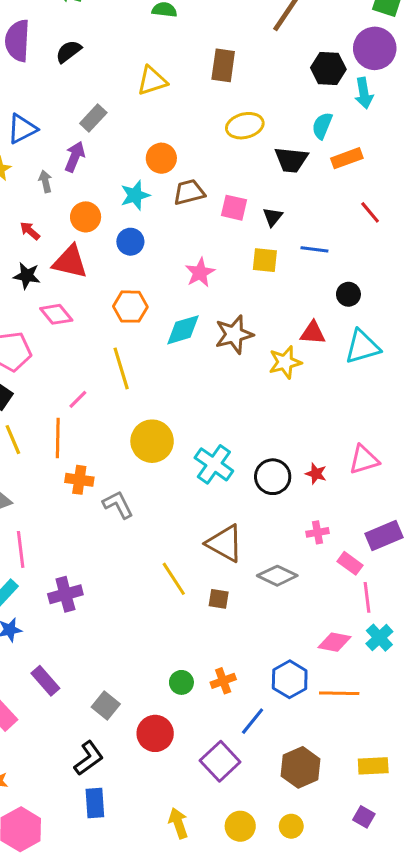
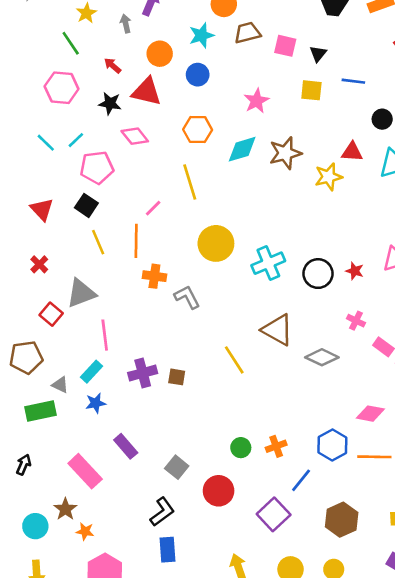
cyan cross: (214, 464) -> (268, 263), turned 32
pink cross: (318, 532) -> (356, 321), turned 36
brown square: (219, 599) -> (177, 377), moved

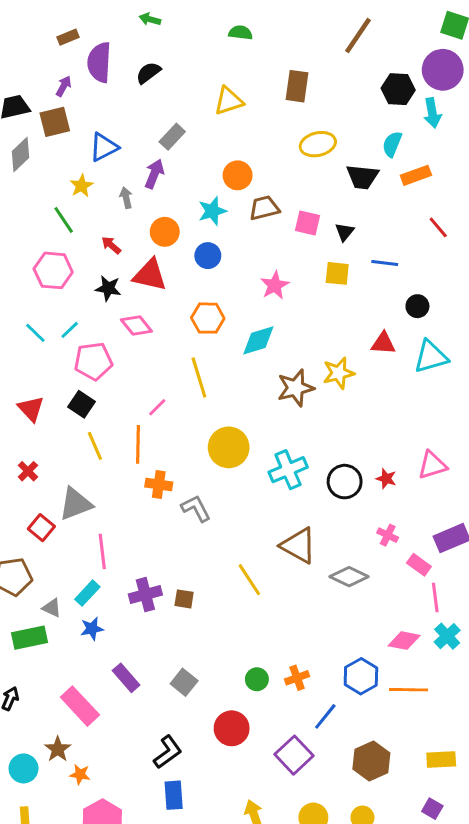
brown star: (285, 153) -> (296, 388), moved
yellow star: (328, 177) -> (339, 373), moved
gray square: (177, 467) -> (184, 682), moved

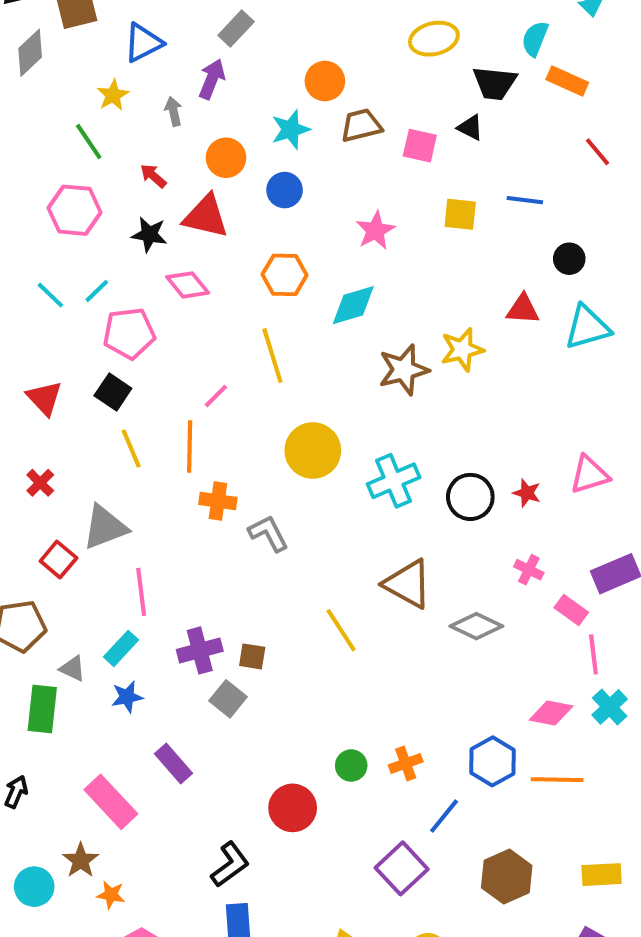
orange rectangle: (416, 175) -> (567, 81), turned 44
black triangle: (345, 232) -> (470, 127), moved, turned -42
green rectangle: (29, 638) -> (42, 709), turned -72
gray square: (184, 682) -> (228, 699), moved
red circle: (232, 728) -> (293, 808), moved

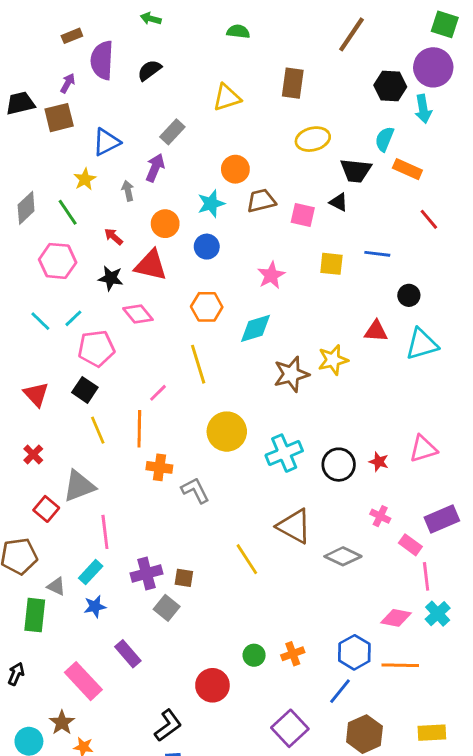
gray diamond: (30, 53) -> (26, 208), moved
blue line: (444, 816) -> (340, 691), moved

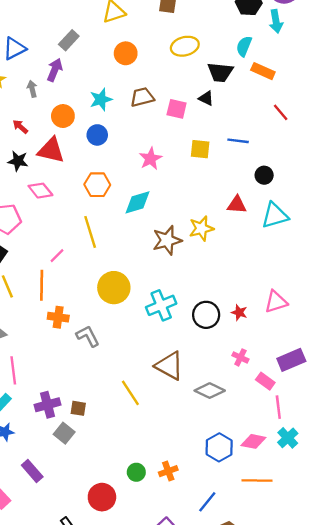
orange circle: (235, 169) -> (126, 53), moved
blue hexagon: (354, 652) -> (219, 447), moved

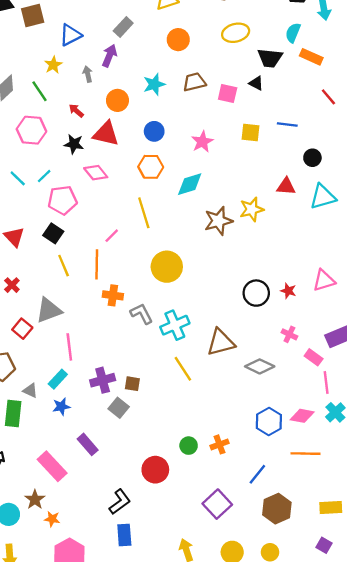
blue circle: (97, 135) -> (154, 131), moved
cyan cross: (161, 305) -> (175, 325), moved
brown triangle: (169, 366) -> (221, 342), turned -44

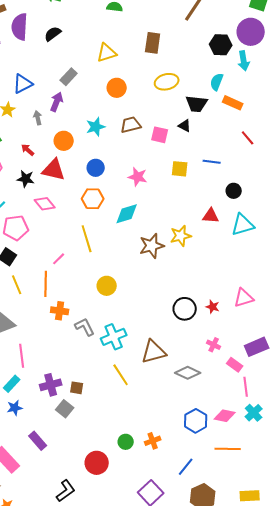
pink star: (202, 142) -> (138, 177), turned -30
yellow circle: (167, 267) -> (107, 286), size x0.7

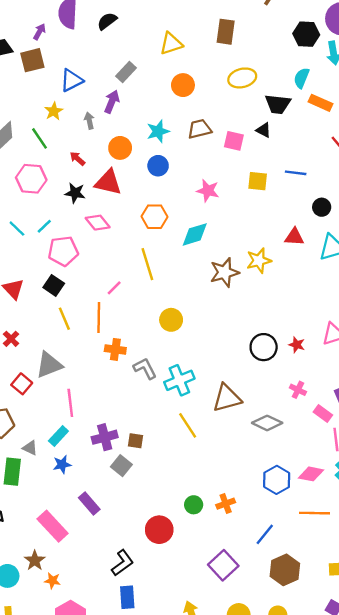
blue circle: (96, 168) -> (158, 166), moved

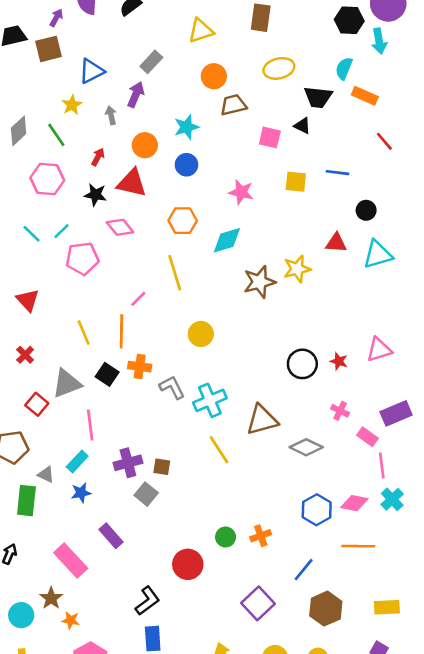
brown trapezoid: (200, 129) -> (233, 105), moved
red arrow: (77, 159) -> (98, 157), turned 77
black square: (54, 285) -> (107, 374), moved

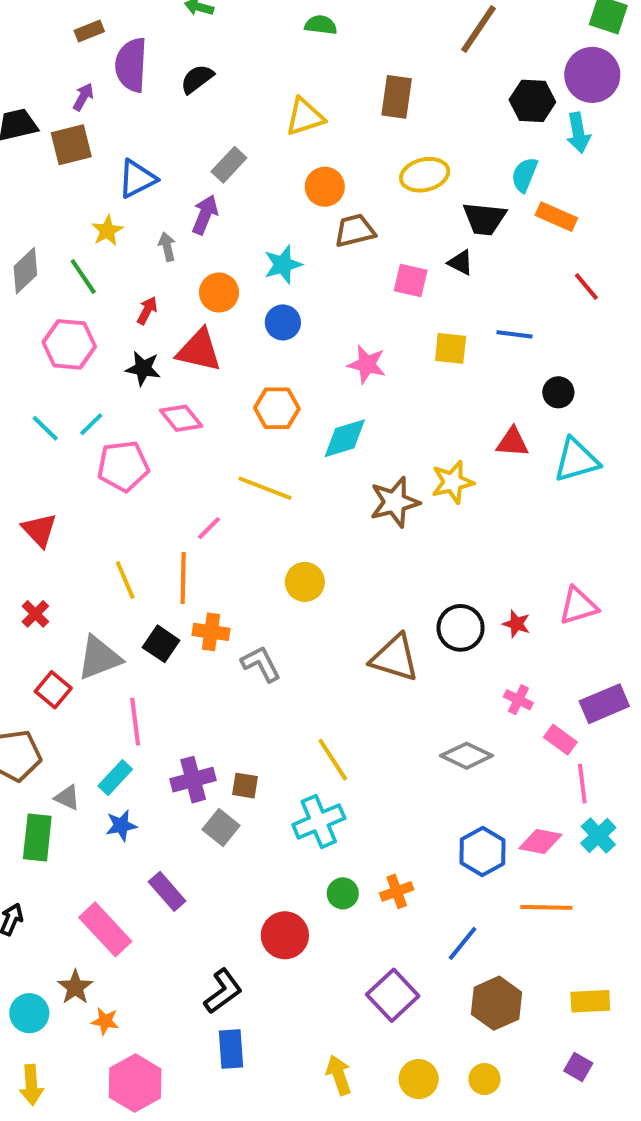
yellow line: (175, 273) -> (265, 488), turned -52
cyan cross: (210, 400) -> (319, 822), moved
brown triangle: (262, 420) -> (395, 658), moved, turned 32

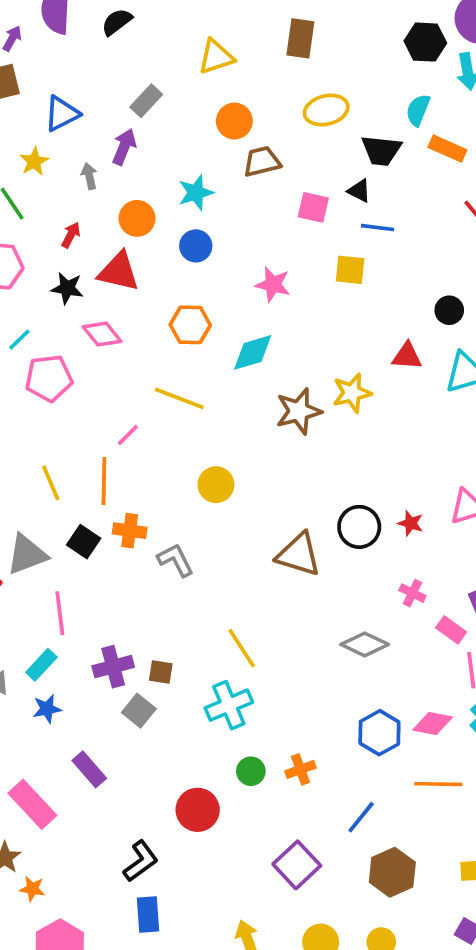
blue line: (514, 334) -> (378, 228), moved

